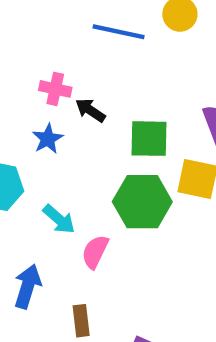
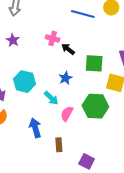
blue star: (48, 139) -> (65, 78), moved
green hexagon: (142, 202) -> (95, 106), moved
blue arrow: (28, 286) -> (35, 128), turned -36

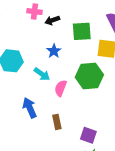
black arrow: (68, 49) -> (52, 20), turned -48

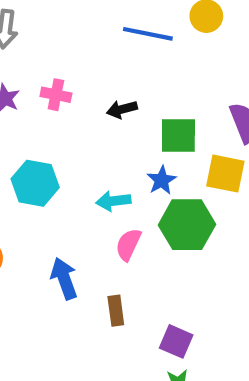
pink cross: (34, 12) -> (56, 95), moved
blue star: (54, 51) -> (162, 180), moved
cyan arrow: (42, 74) -> (113, 201), moved, turned 133

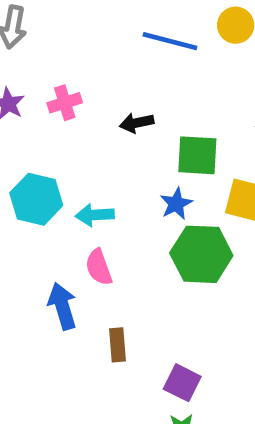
pink cross: (56, 95) -> (65, 103), turned -32
cyan arrow: (113, 201) -> (95, 215), moved
pink semicircle: (128, 244) -> (99, 267), moved, turned -48

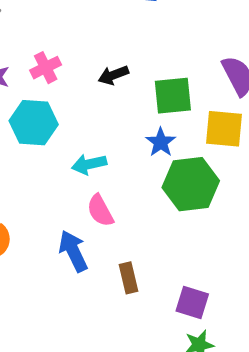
cyan hexagon: (36, 199) -> (34, 123), moved

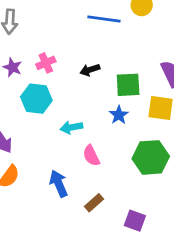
green hexagon: (191, 184) -> (151, 157), moved
pink semicircle: (100, 211) -> (91, 156), moved
brown rectangle: (129, 278) -> (94, 203), turned 60

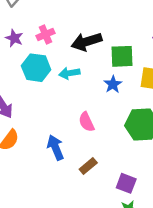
black arrow: (90, 70) -> (87, 42), size x1.6
cyan arrow: (71, 127) -> (69, 73), moved

